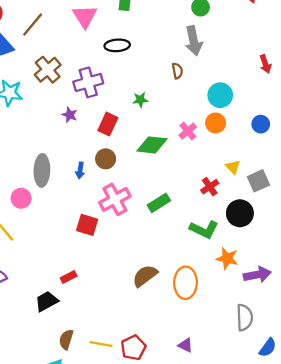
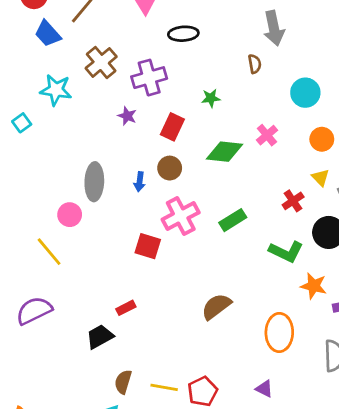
orange circle: (216, 123) -> (322, 139), moved
orange ellipse: (185, 283) -> (279, 332), moved

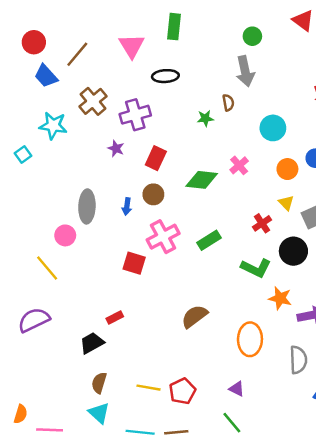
green star: (211, 98) -> (205, 118), moved
brown semicircle: (123, 382) -> (99, 383), moved

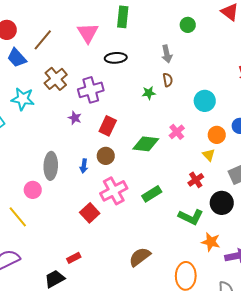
gray arrow: (245, 71) -> (167, 54), moved, size x0.7
yellow triangle: (286, 203) -> (209, 155), moved
red square: (134, 263) -> (90, 213), turned 30

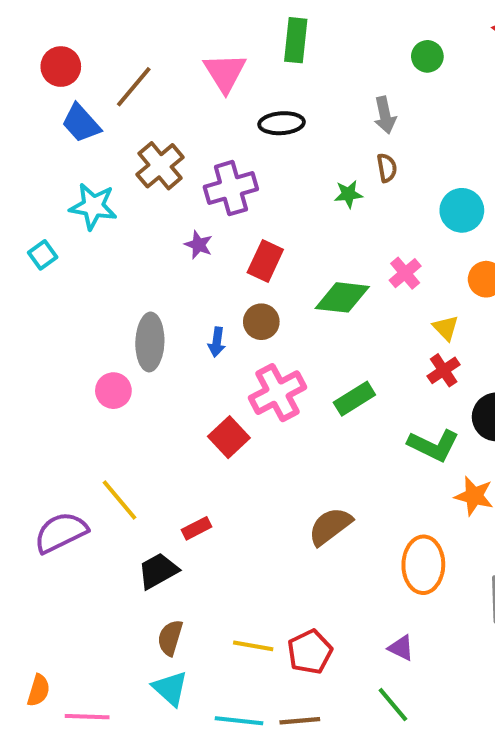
yellow triangle: (209, 155) -> (446, 328), moved
yellow line: (18, 217) -> (120, 500), moved

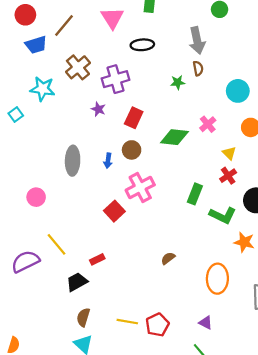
gray arrow: (385, 115) -> (197, 41), size x1.4
blue trapezoid: (81, 123) -> (36, 45), turned -65
pink circle: (113, 391) -> (36, 197), moved
green rectangle: (354, 399) -> (195, 194), moved, turned -36
brown semicircle: (330, 526) -> (168, 258), size x0.6

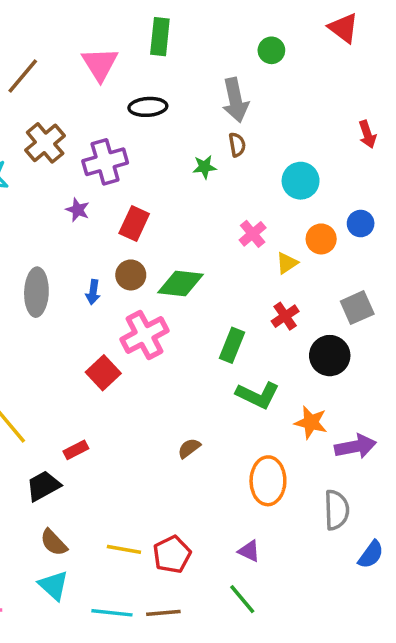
green diamond: (174, 137) -> (181, 284), moved
yellow triangle: (229, 153) -> (287, 263), moved, turned 40
green L-shape: (223, 215) -> (258, 395), moved
brown semicircle: (83, 317) -> (54, 542), turned -60

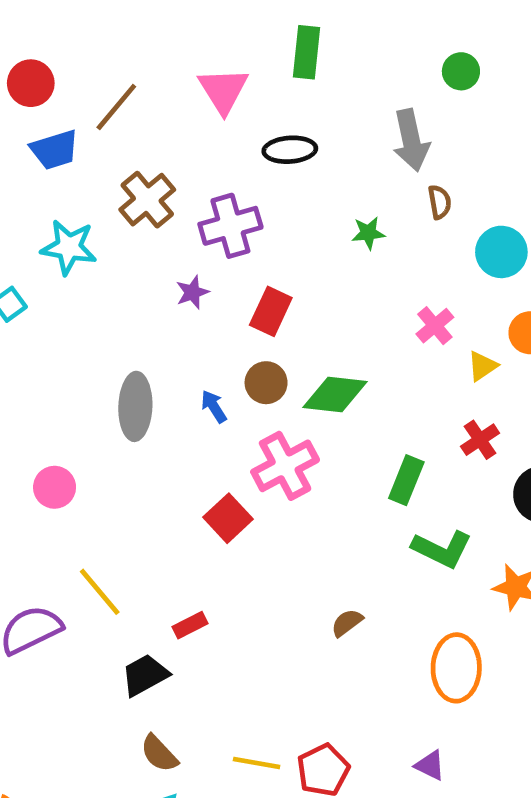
brown semicircle: (237, 145) -> (440, 202), moved
purple star: (78, 210) -> (192, 292), turned 30
blue arrow: (93, 292) -> (214, 406), turned 140

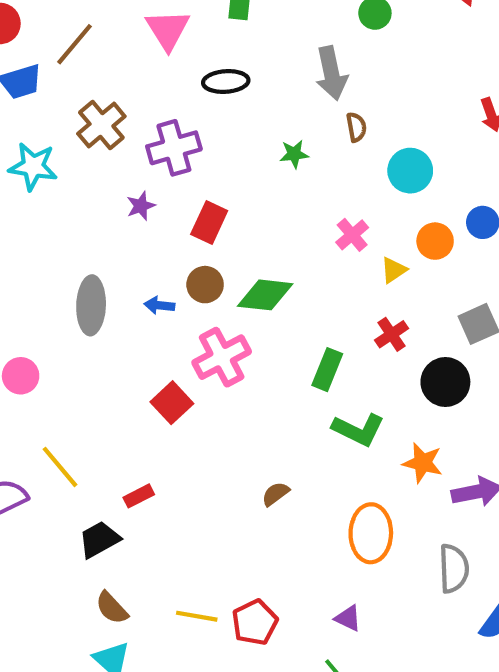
blue arrow: (214, 406) -> (159, 305), turned -52

